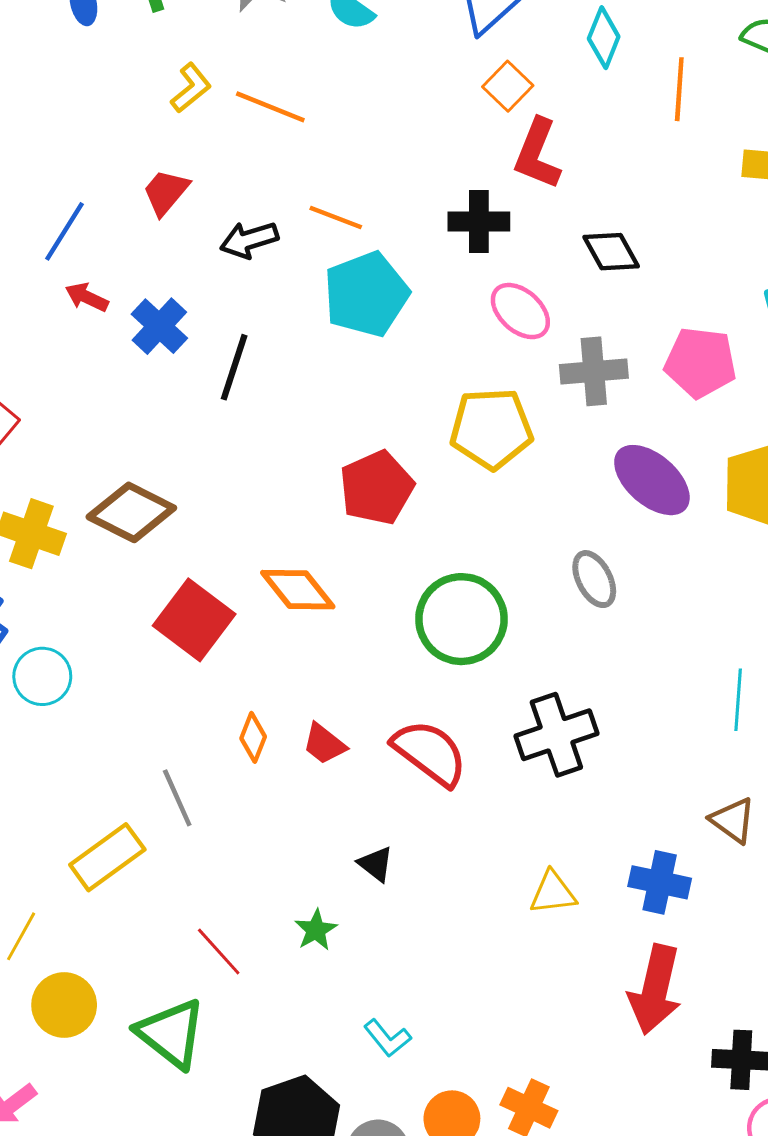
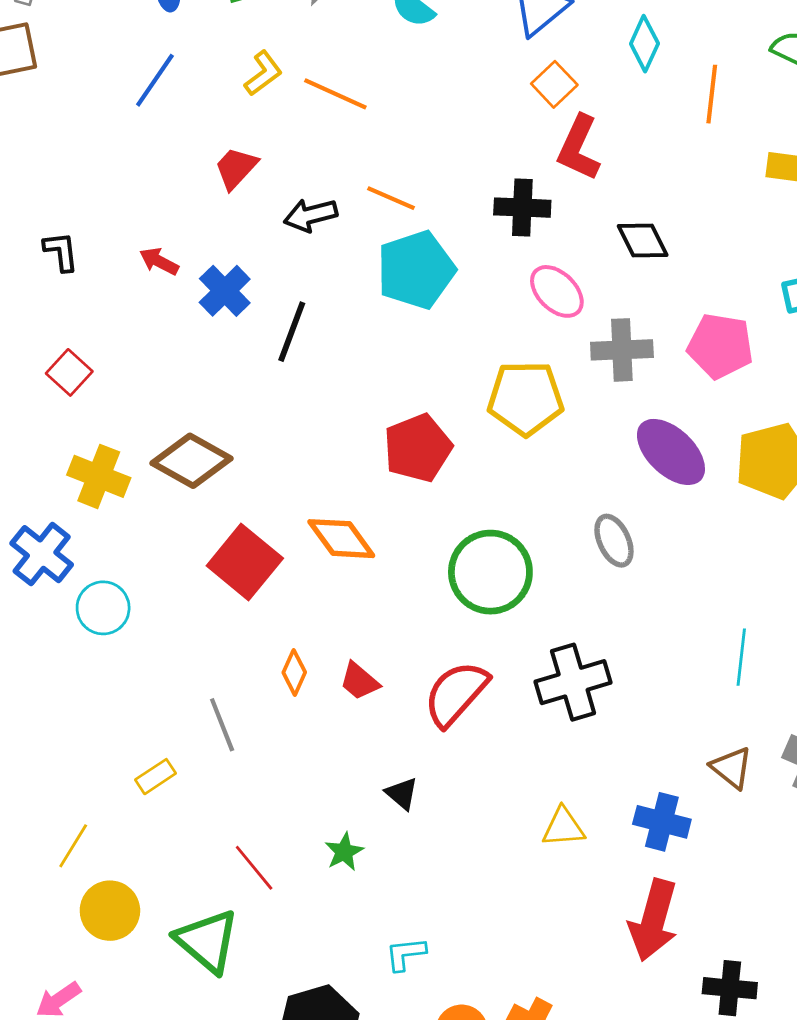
blue line: (64, 231) -> (155, 80), moved
red semicircle: (430, 753) -> (456, 694), turned -88
yellow rectangle: (107, 857) -> (156, 777), size x0.6
cyan L-shape: (387, 1038) -> (406, 954), turned 120

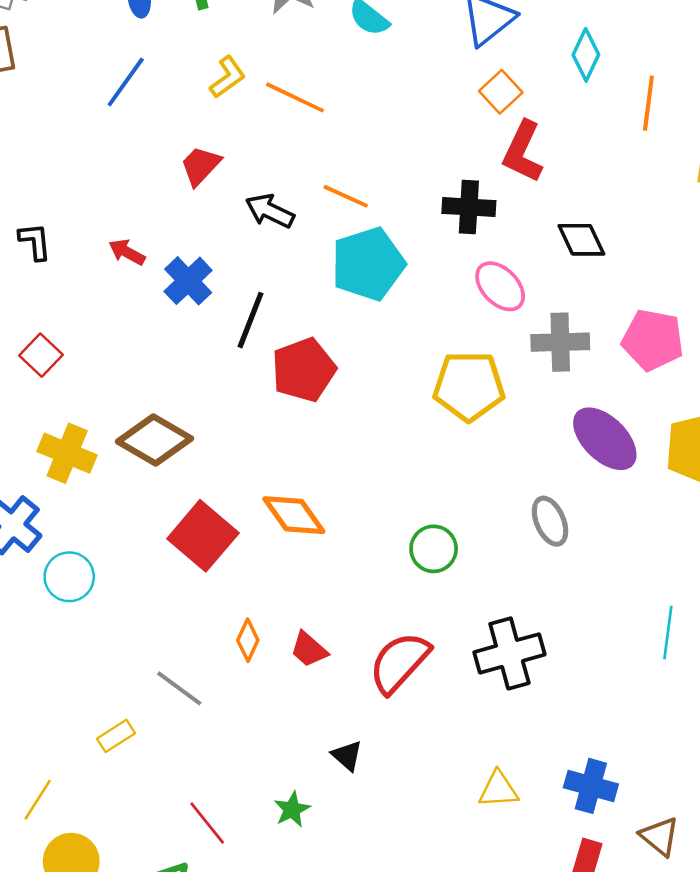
black arrow: (311, 215) -> (270, 211), turned 39
red pentagon: (418, 448) -> (304, 370), moved
green circle: (490, 572) -> (434, 549), size x0.6
gray line: (222, 725) -> (179, 688), turned -33
brown triangle: (732, 768) -> (660, 836), moved

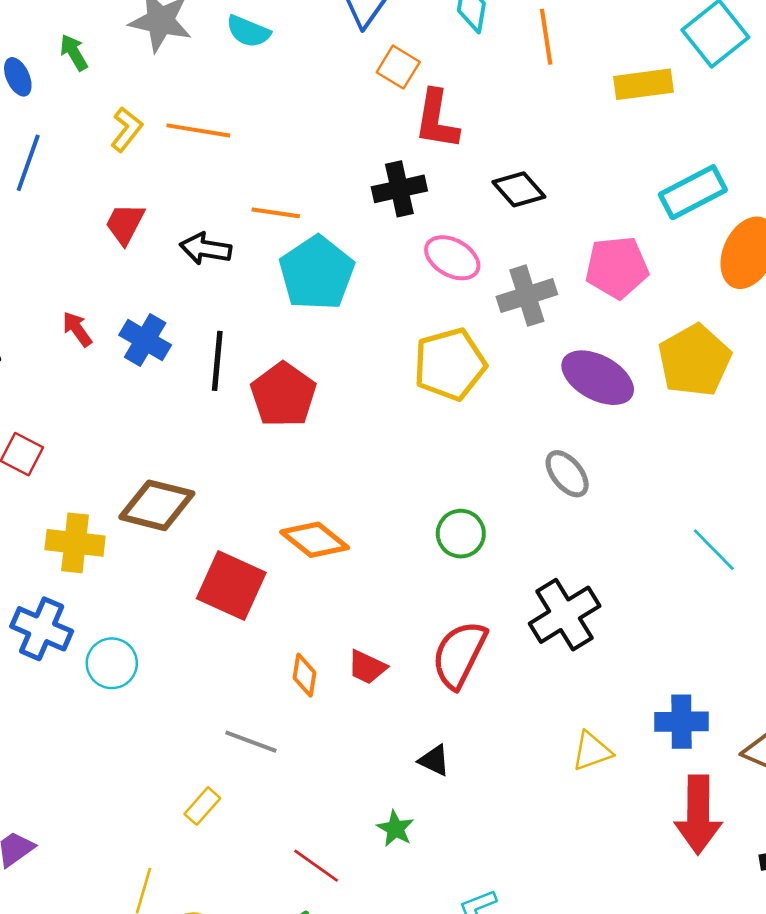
red arrow: (127, 252) -> (77, 329), turned 42
cyan line: (668, 632) -> (714, 550), turned -36

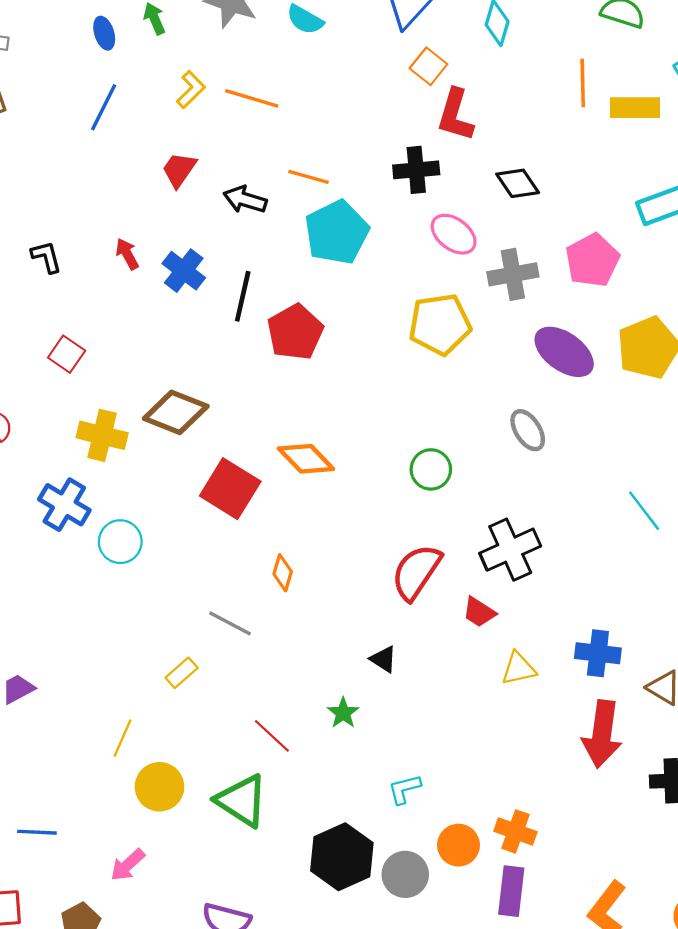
orange line: (546, 37) -> (583, 83), moved
pink pentagon: (617, 267) -> (592, 260), turned -30
red trapezoid: (367, 667) -> (479, 612), moved

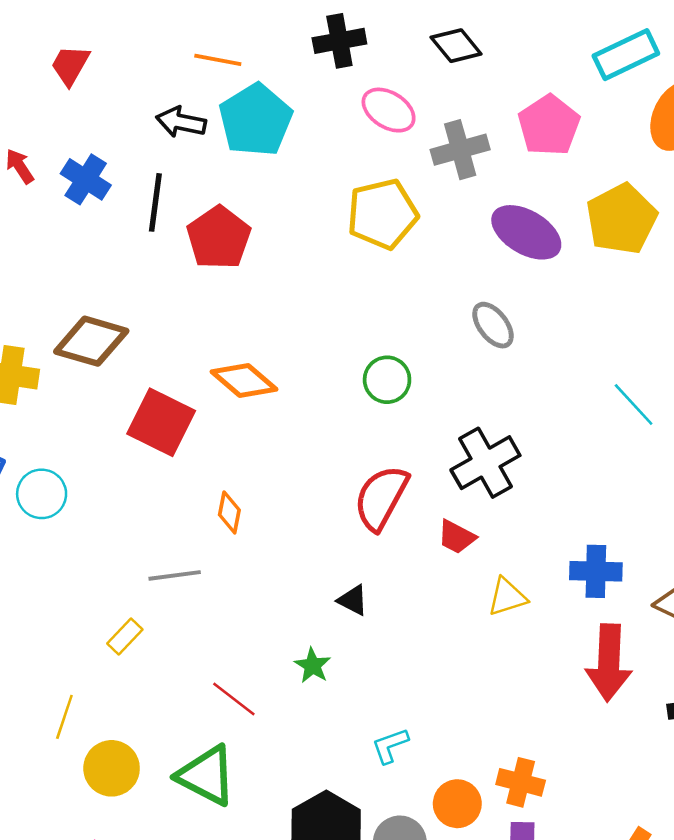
black arrow: (245, 200) -> (181, 122), moved
gray line: (230, 623) -> (175, 575), turned -30

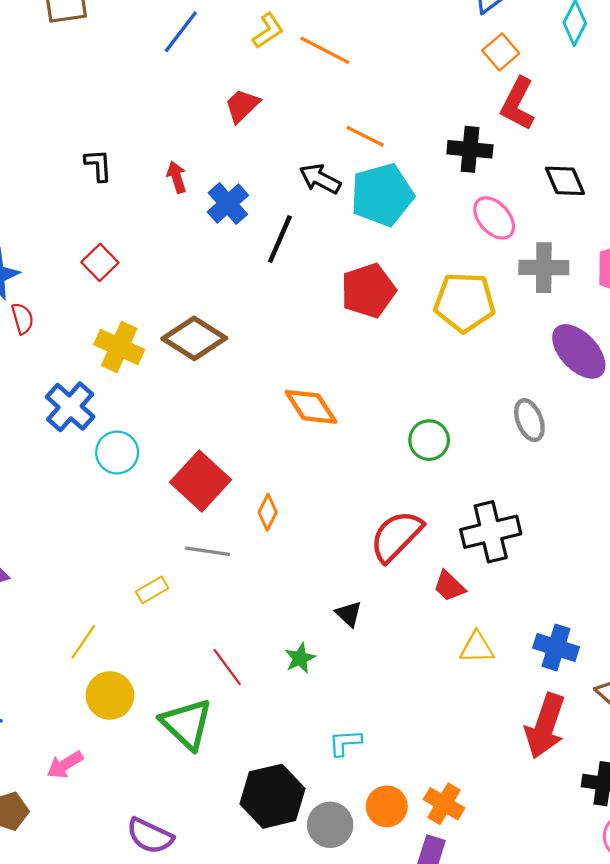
red pentagon: (219, 238) -> (368, 291), moved
red square: (161, 422) -> (200, 481), moved

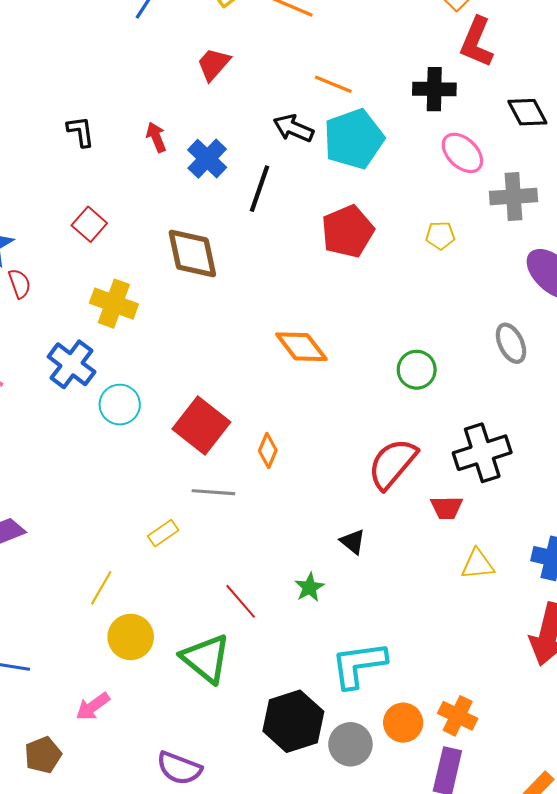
yellow pentagon: (464, 302) -> (440, 235), size x0.5
brown diamond: (194, 338) -> (192, 254), moved, turned 50
red trapezoid: (449, 586) -> (447, 508), turned -40
cyan L-shape: (345, 743) -> (359, 665), size x1.8

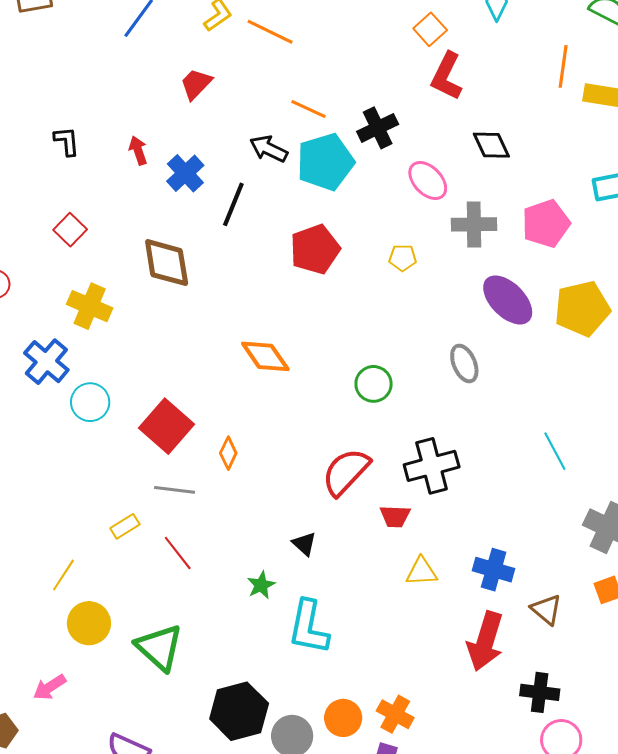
black cross: (434, 89) -> (378, 128), moved, turned -30
red line: (241, 601) -> (178, 553), moved
cyan L-shape: (359, 665) -> (309, 627), moved, turned -74

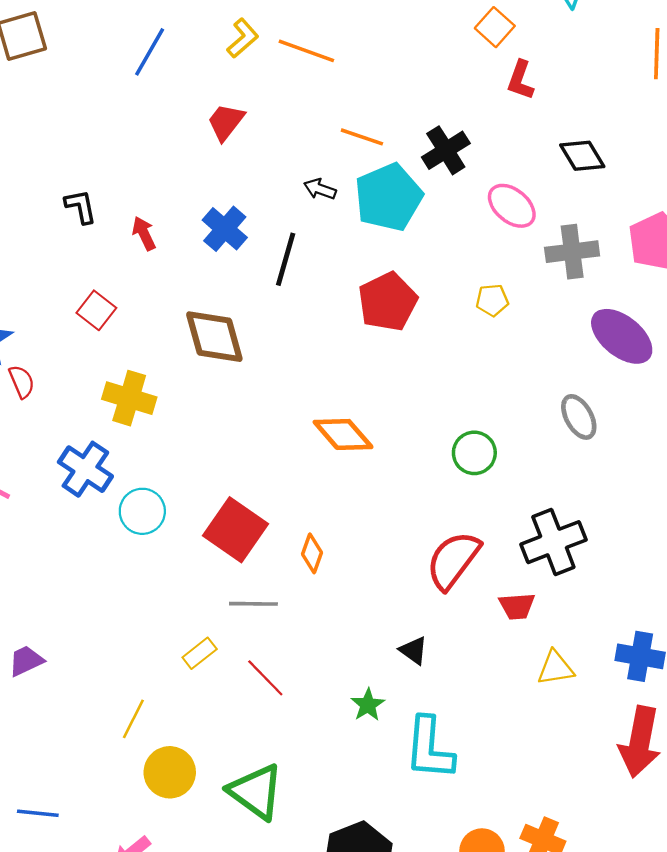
red L-shape: (447, 76) -> (520, 80), size x0.7
black arrow: (269, 149) -> (320, 189), size x0.7
red arrow: (138, 150) -> (144, 233), moved

